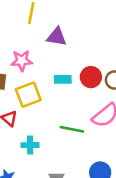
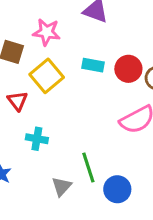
yellow square: (28, 95) -> (47, 76), turned -30
green line: (72, 129) -> (88, 168), moved, turned 50

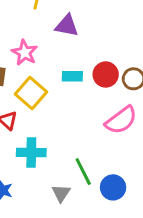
pink star: (47, 32) -> (25, 53), turned 30
cyan cross: (37, 139) -> (31, 152), size x1.4

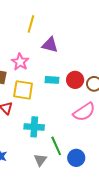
yellow square: (31, 93) -> (23, 90), turned -35
cyan cross: (31, 152) -> (34, 127), moved

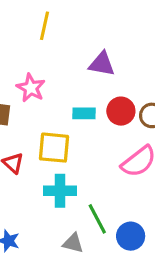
purple triangle: (50, 45) -> (102, 64), moved
yellow square: (23, 90) -> (54, 148), moved
gray triangle: (40, 160) -> (73, 243), turned -48

